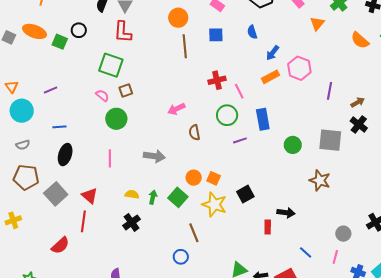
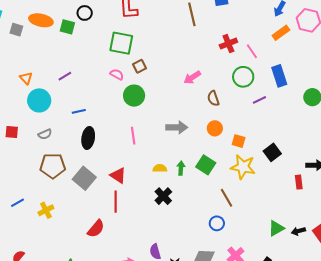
orange circle: (194, 178) -> (215, 128), moved

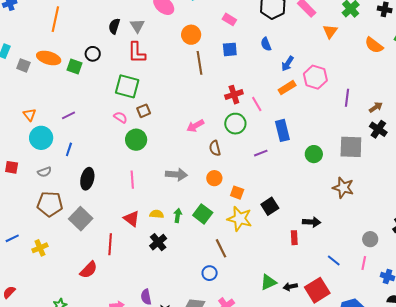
green circle: (243, 77) -> (235, 124), moved
blue line: (79, 111) -> (69, 149), moved, turned -64
red triangle: (118, 175) -> (132, 219), moved

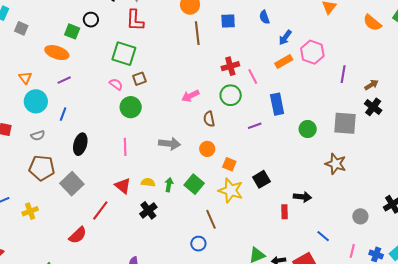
orange ellipse: (49, 58) -> (57, 53), moved
red line: (110, 244) -> (100, 210), turned 30
pink line: (364, 263) -> (352, 251), moved

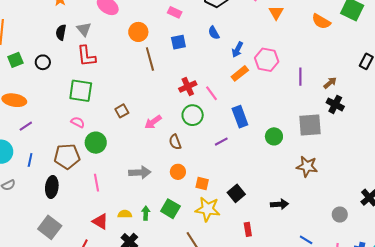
green square: (72, 31) -> (15, 60), moved, turned -35
brown square: (139, 79) -> (122, 111), moved
brown pentagon: (42, 168) -> (67, 156), moved
red rectangle: (285, 212) -> (248, 229), moved

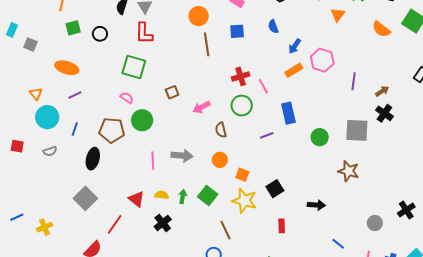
pink line: (97, 183) -> (153, 161), moved

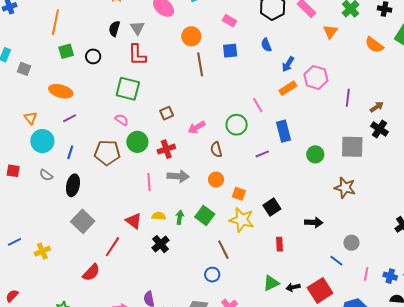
red cross: (241, 76) -> (166, 149), moved
gray semicircle: (50, 151) -> (46, 175), turned 56
black ellipse: (93, 159) -> (73, 185), moved
gray circle: (375, 223) -> (351, 243), moved

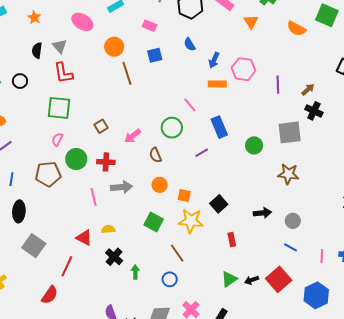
orange rectangle: (288, 88) -> (217, 84), turned 42
pink semicircle: (122, 120) -> (57, 139), turned -88
red cross: (166, 149) -> (106, 162), turned 30
green arrow: (180, 217) -> (135, 272), moved
gray circle: (351, 243) -> (293, 221), moved

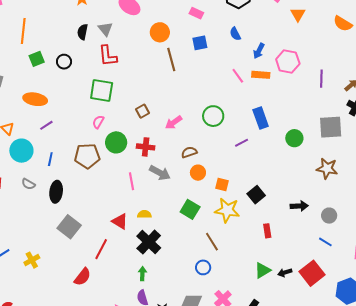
pink line: (190, 105) -> (238, 76), moved
brown semicircle: (155, 155) -> (189, 152), moved, turned 91
gray arrow: (122, 187) -> (160, 173), turned 30
black cross: (114, 257) -> (149, 242), size x1.4
green arrow: (135, 272) -> (142, 274), moved

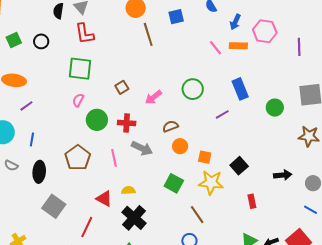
brown pentagon: (87, 156) -> (78, 158), moved, turned -30

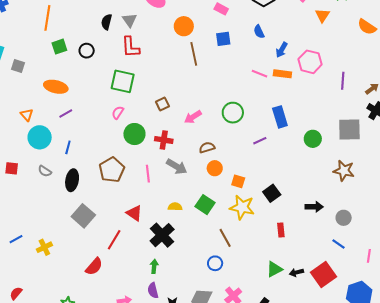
pink line: (215, 48) -> (259, 74), turned -35
yellow semicircle: (128, 190) -> (175, 207), moved

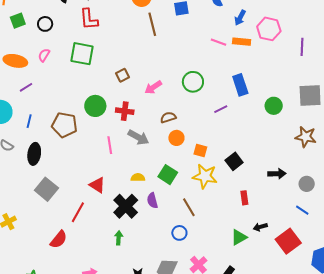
pink semicircle: (118, 113) -> (44, 55), moved
brown pentagon: (112, 170) -> (64, 125), moved, turned -30
black arrow: (296, 272) -> (260, 227), moved
purple semicircle: (153, 290) -> (152, 201), moved

